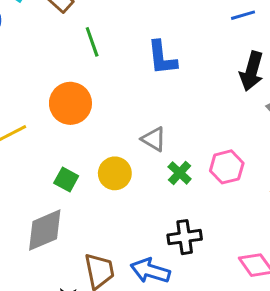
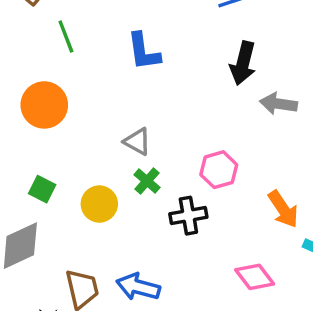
yellow circle: (115, 173) -> (99, 204), moved
green cross: (180, 173) -> (147, 181), moved
black cross: (185, 237) -> (188, 216), moved

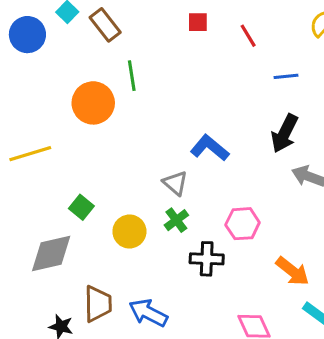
blue L-shape: (144, 52) -> (210, 148), moved, turned 126
orange circle: (44, 105) -> (93, 103), moved
orange arrow: (283, 209) -> (292, 271), turned -30

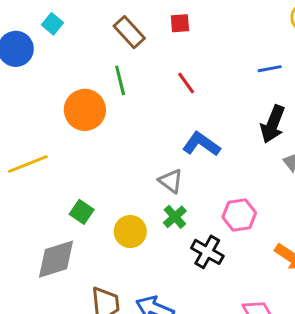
brown rectangle: (105, 25) -> (129, 32), moved
red line: (248, 36) -> (186, 83), moved
black cross: (207, 259) -> (207, 252), turned 32

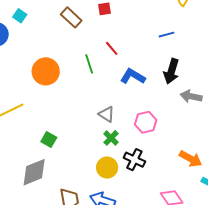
green line: (120, 80) -> (89, 64), moved
blue L-shape: (201, 144) -> (133, 76), moved
pink hexagon: (239, 215) -> (146, 122), moved
yellow circle: (130, 232) -> (107, 168), moved

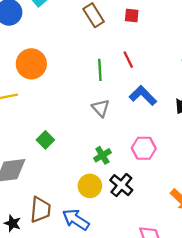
orange circle: (46, 71) -> (31, 64), moved
gray triangle: (107, 114) -> (101, 108), moved
green square: (49, 139) -> (45, 140), moved

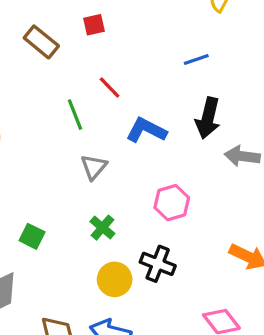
gray triangle: (101, 108) -> (94, 167), turned 42
green cross: (102, 155) -> (102, 228), moved

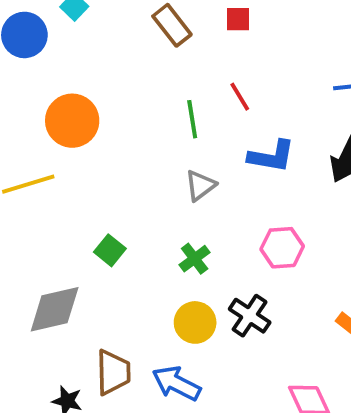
blue L-shape: (146, 130) -> (271, 156), turned 150

